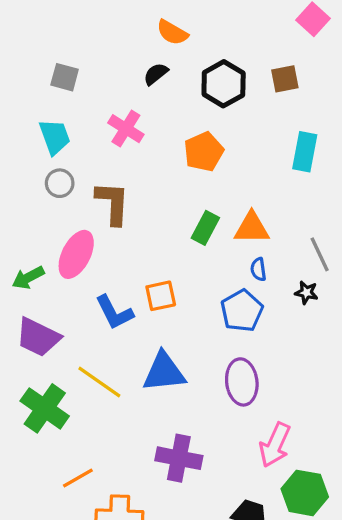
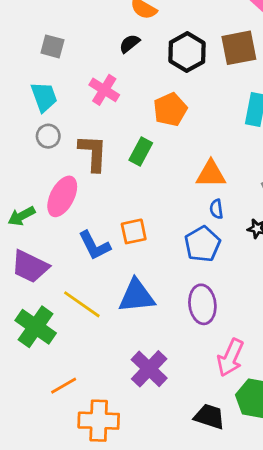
brown square: (285, 79) -> (239, 48), size x1.5
green rectangle: (205, 228) -> (141, 152), moved
purple cross: (179, 458) -> (149, 369), turned 33

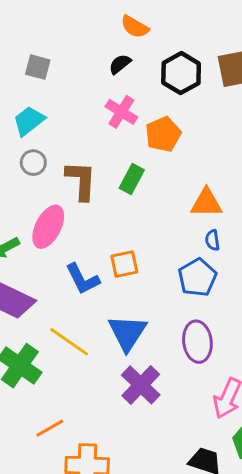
pink cross: (104, 90) -> (121, 112), moved
cyan trapezoid: (44, 97) -> (29, 121), turned -108
blue triangle: (137, 296) -> (127, 333), turned -51
purple cross: (149, 369) -> (141, 385), moved

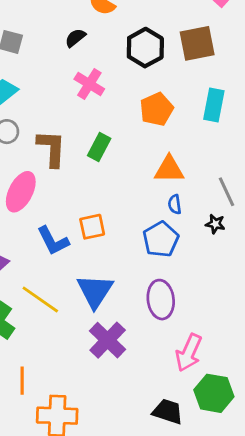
black semicircle: (120, 64) -> (75, 38), moved
orange pentagon: (163, 134) -> (157, 109), moved
orange line: (50, 428) -> (22, 381), turned -60

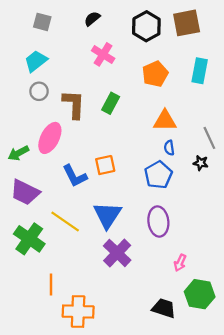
pink arrow: (189, 353) -> (180, 263), size x0.6

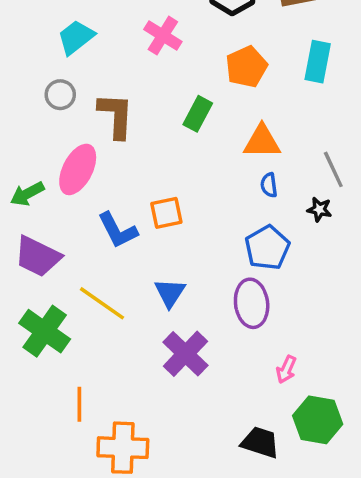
cyan trapezoid: (36, 61) -> (76, 37), moved
green rectangle: (111, 103) -> (198, 114), moved
blue pentagon: (158, 175) -> (267, 248), moved
blue triangle: (107, 215) -> (170, 293), size x0.7

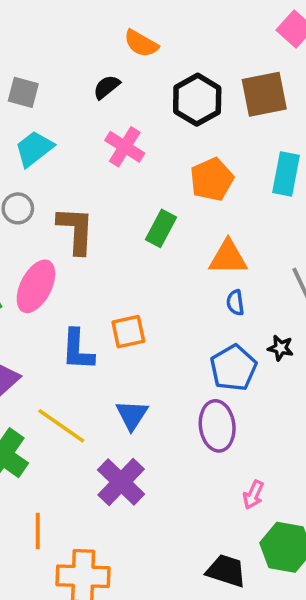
black star: (319, 209) -> (281, 348), moved
blue L-shape: (118, 230) -> (78, 350), turned 30
purple cross: (185, 354) -> (121, 482), moved

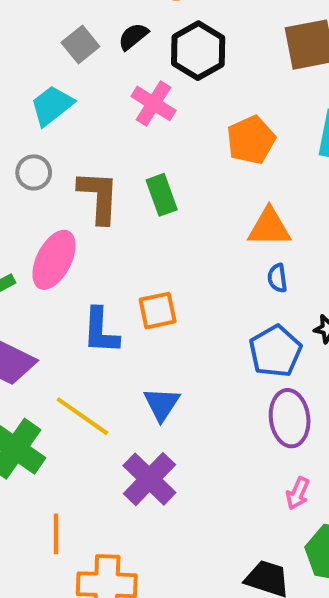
gray square: (23, 92) -> (80, 45), moved, turned 36
black hexagon: (197, 100) -> (198, 51), moved
green rectangle: (161, 228) -> (162, 195), moved, turned -48
purple ellipse: (217, 426) -> (290, 418), moved

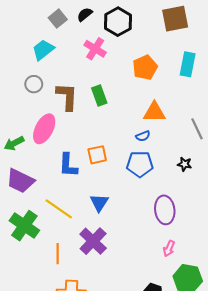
blue semicircle: (277, 278) -> (143, 136), moved, turned -104
blue pentagon: (275, 351) -> (140, 164), moved, turned 30
orange line: (56, 534) -> (58, 254), moved

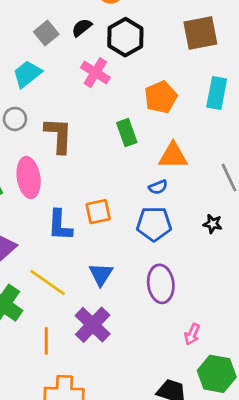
green rectangle: (99, 96) -> (127, 133), moved
pink ellipse: (44, 129) -> (29, 178), turned -36
purple ellipse: (165, 210) -> (161, 284), moved

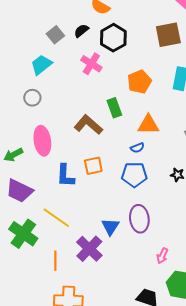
brown L-shape: (59, 135) -> (88, 125), moved, turned -52
blue triangle: (101, 274) -> (110, 227), moved

